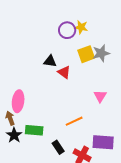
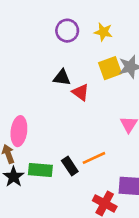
purple circle: (67, 30) -> (67, 31), moved
black rectangle: (58, 147) -> (70, 166), moved

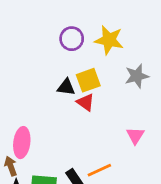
yellow star: (103, 32) -> (109, 40), size x1.5
yellow square: (110, 68) -> (88, 80), moved

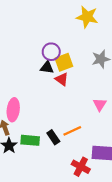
purple circle: (72, 39) -> (51, 52), moved
yellow star: (109, 40) -> (87, 17), moved

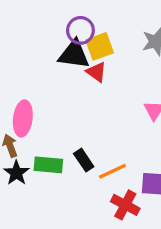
black triangle: (47, 68) -> (74, 54), size x1.5
orange line: (72, 131) -> (112, 171), moved

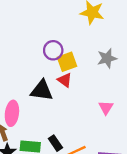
black triangle: (74, 54) -> (42, 90), moved

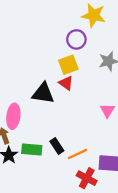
purple circle: (53, 50) -> (76, 39), moved

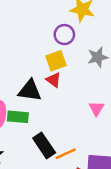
black rectangle: (57, 146) -> (44, 145), size x1.5
green rectangle: (32, 149) -> (18, 117), moved

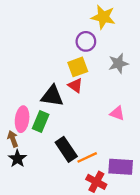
pink triangle: (97, 108) -> (117, 113), turned -42
green rectangle: (18, 117) -> (41, 121), turned -72

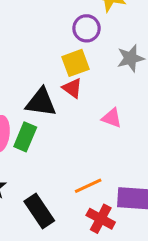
pink triangle: (117, 113) -> (112, 118), moved
black rectangle: (66, 149) -> (39, 211), moved

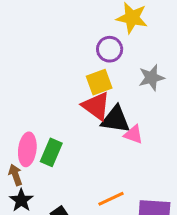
red triangle: (72, 88) -> (96, 106), size x1.5
black triangle: (41, 102) -> (116, 119), moved

